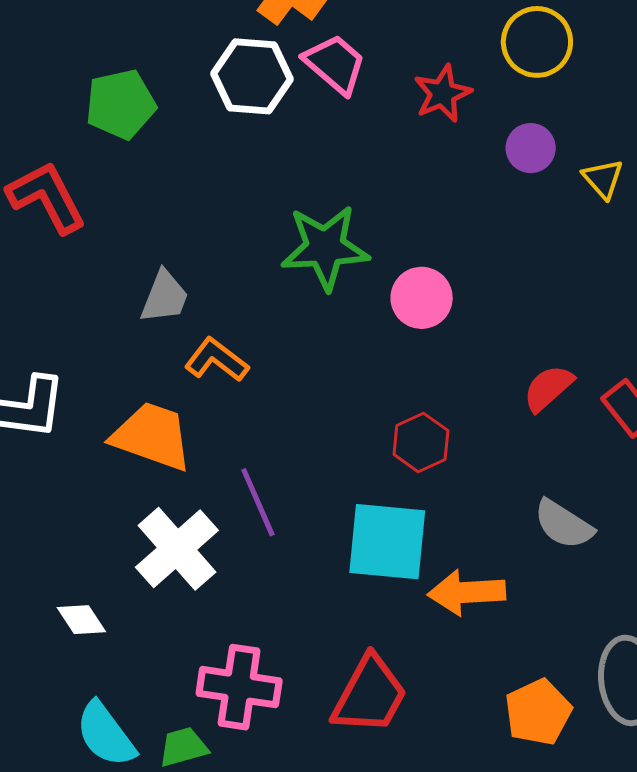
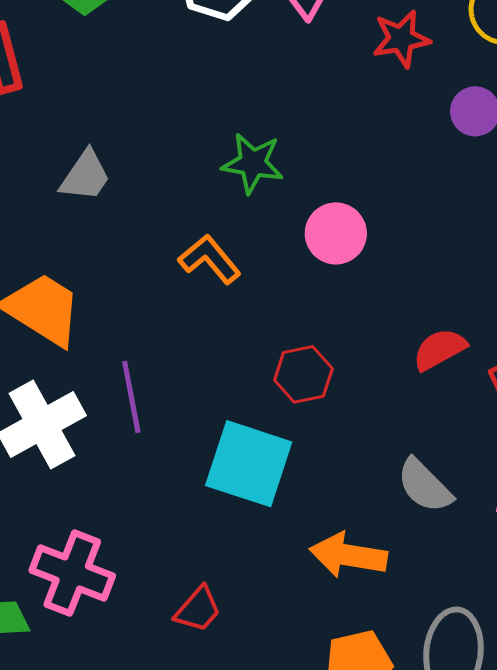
green star: (325, 248) -> (253, 163), size x0.7
orange L-shape: (216, 360) -> (210, 259), moved
orange arrow: (467, 592) -> (348, 555), moved
red trapezoid: (370, 695) -> (198, 609), size x0.6

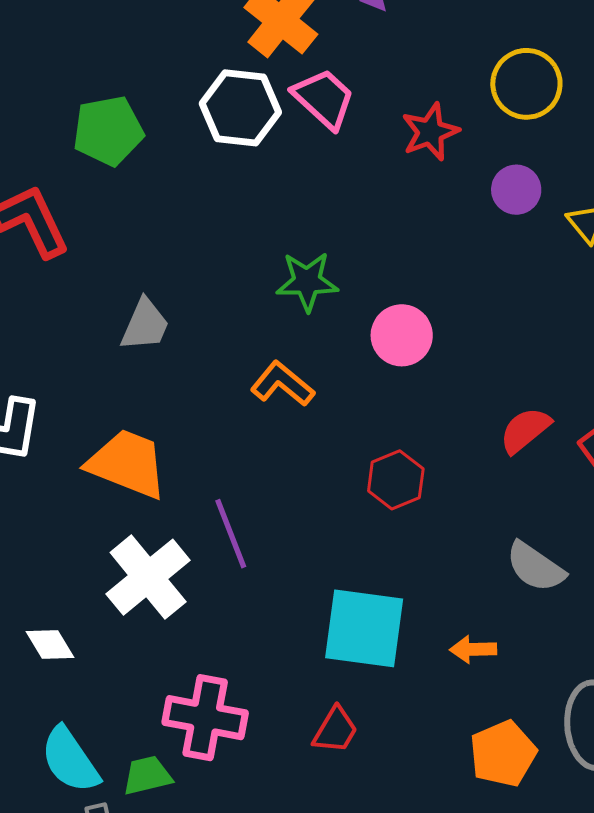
cyan square: (249, 464) -> (364, 628), moved
orange arrow: (348, 555) -> (473, 649), size x0.6

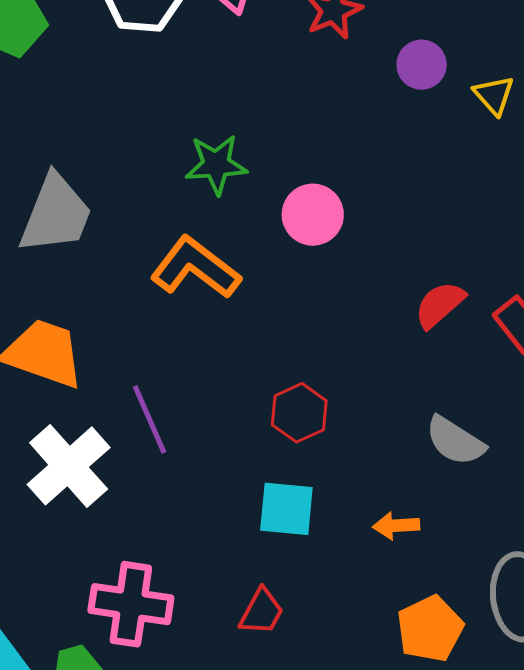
gray trapezoid: (145, 325) -> (56, 214), size x1.5
orange L-shape: (282, 384) -> (195, 268), size x1.4
red hexagon: (396, 480) -> (299, 413), moved
cyan square: (364, 628) -> (286, 509), size x0.7

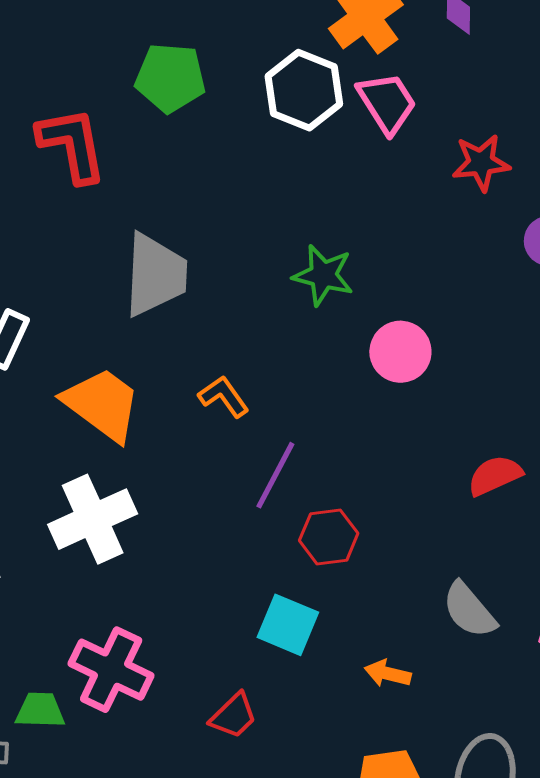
gray trapezoid: (56, 214) -> (155, 275), turned -36
orange L-shape: (195, 268) -> (224, 396), moved, size x0.6
purple line: (150, 419) -> (275, 475), moved, turned 34

